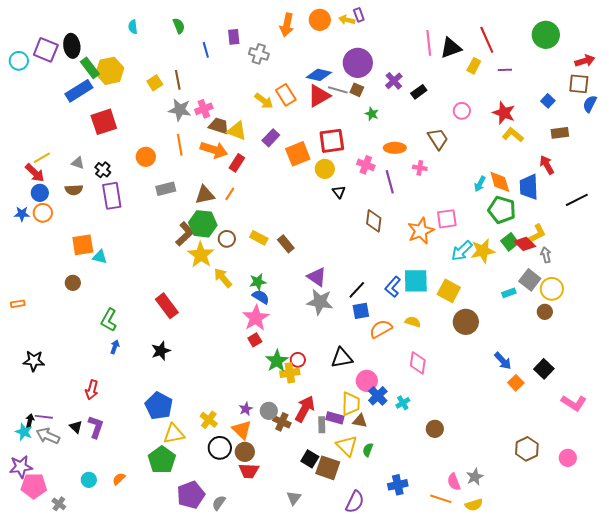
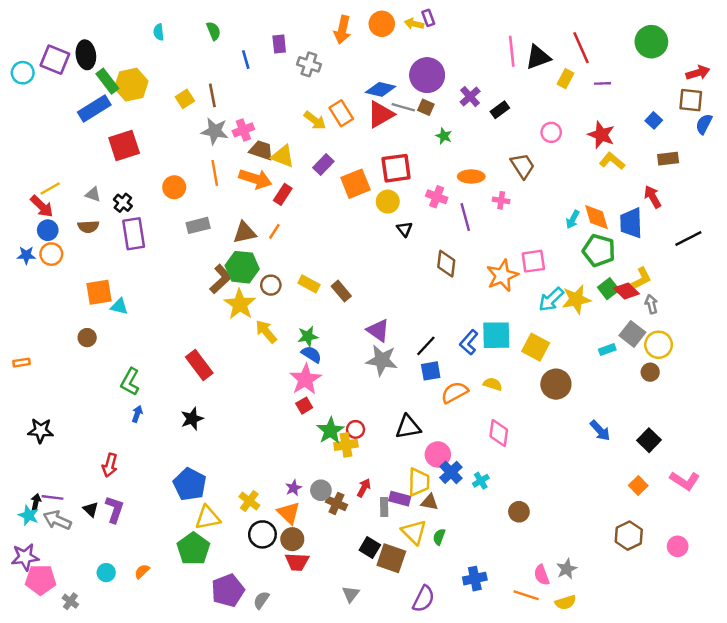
orange square: (516, 383) -> (638, 485), moved
red arrow: (305, 409) -> (364, 488), size x0.6

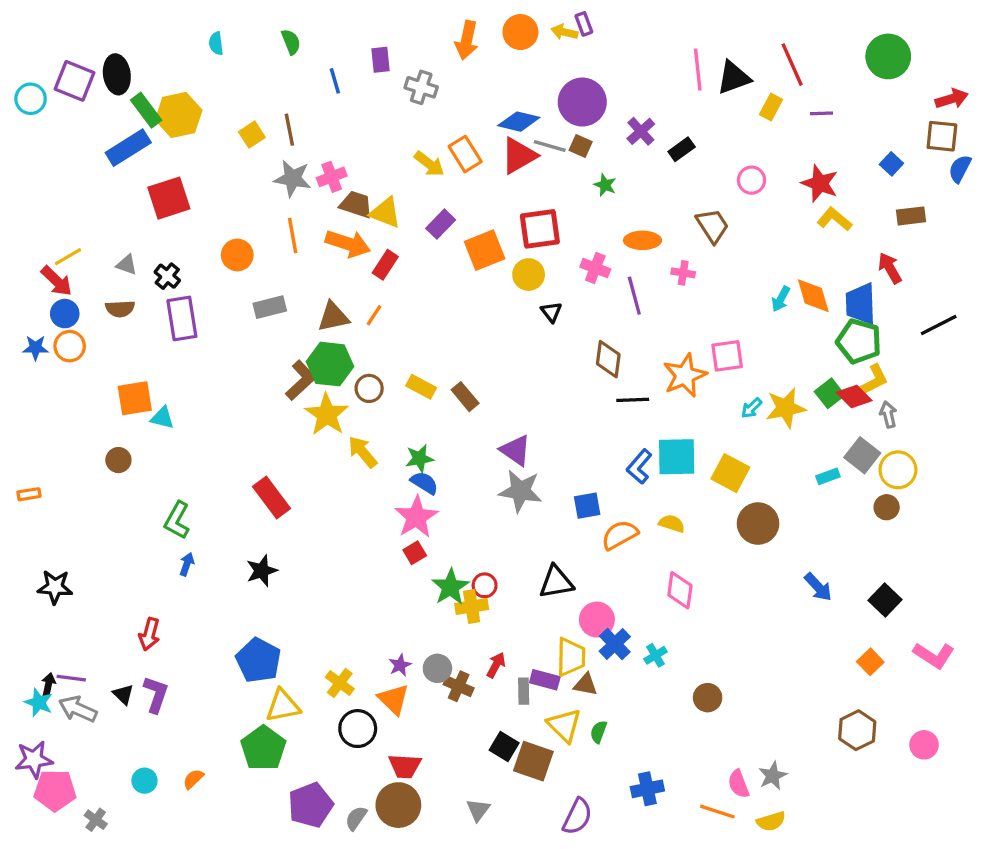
green pentagon: (599, 250) -> (859, 341), moved
cyan arrow: (551, 299) -> (752, 408), size x0.6
black line: (426, 346) -> (633, 400), moved, turned 45
brown circle: (292, 539) -> (398, 805), moved, size x1.4

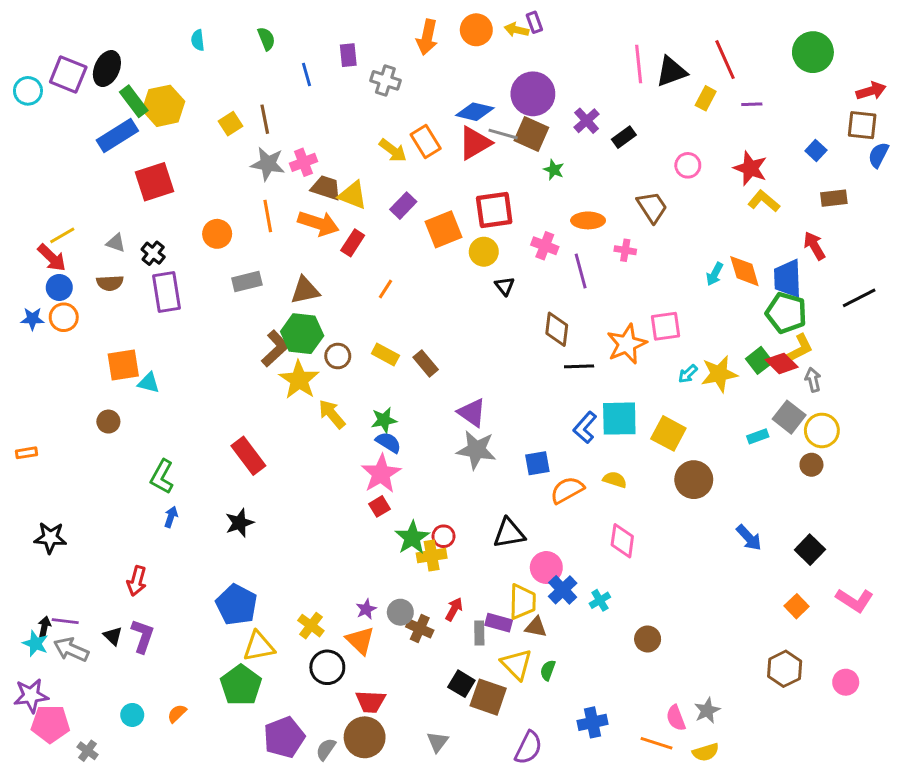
black ellipse: (117, 74) -> (107, 69), turned 32
brown square: (581, 146) -> (531, 134), size x1.6
orange line: (374, 315) -> (385, 289), moved

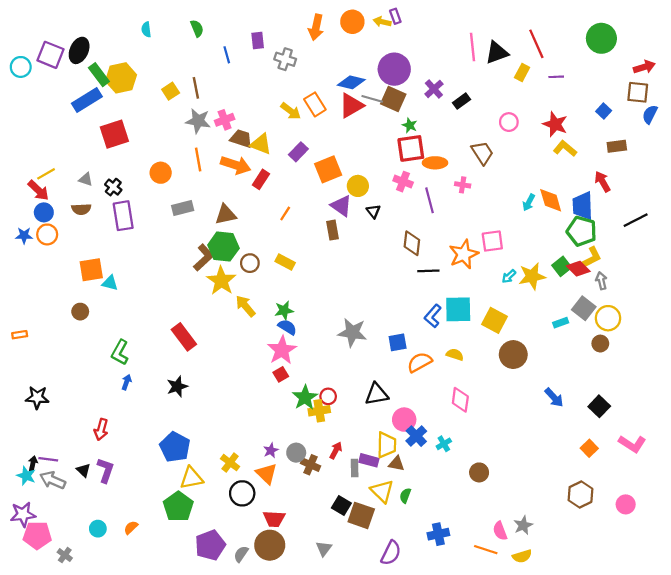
red square: (494, 210) -> (411, 148), moved
brown rectangle: (426, 363) -> (333, 230), moved, turned 30
purple triangle: (472, 413) -> (341, 206), moved

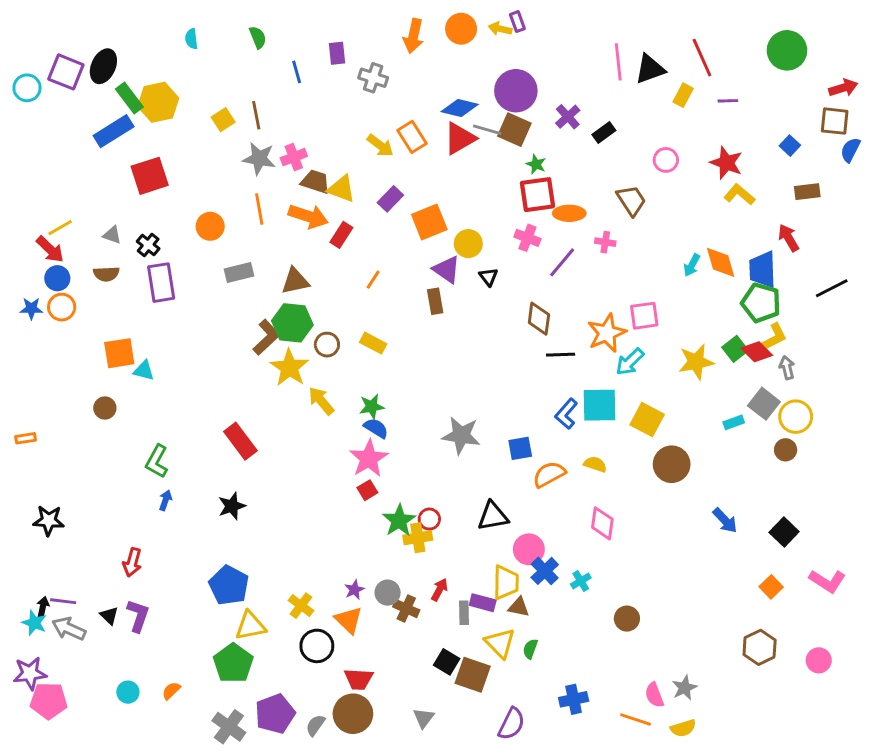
purple line: (430, 200) -> (562, 262), turned 55
cyan arrow: (509, 276) -> (630, 362), moved, size x1.5
gray cross: (65, 555) -> (229, 727), moved, size x1.6

